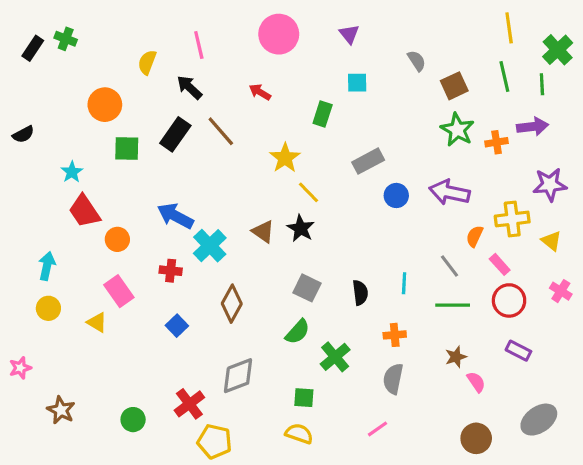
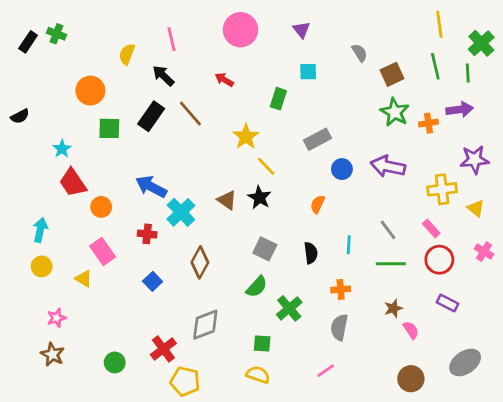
orange semicircle: (475, 236) -> (318, 204), moved
pink star: (20, 368) -> (57, 318), moved

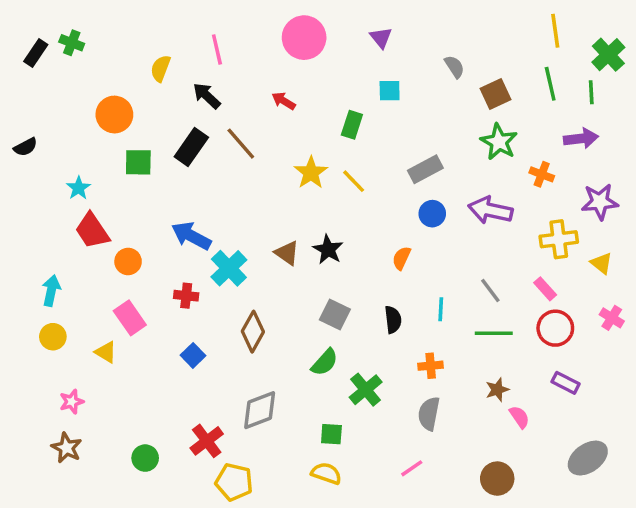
orange cross: (429, 123) -> (542, 174), moved, turned 30
gray rectangle: (318, 139) -> (425, 169), moved
yellow line: (266, 166) -> (354, 181), moved
brown circle: (411, 379) -> (497, 479), moved

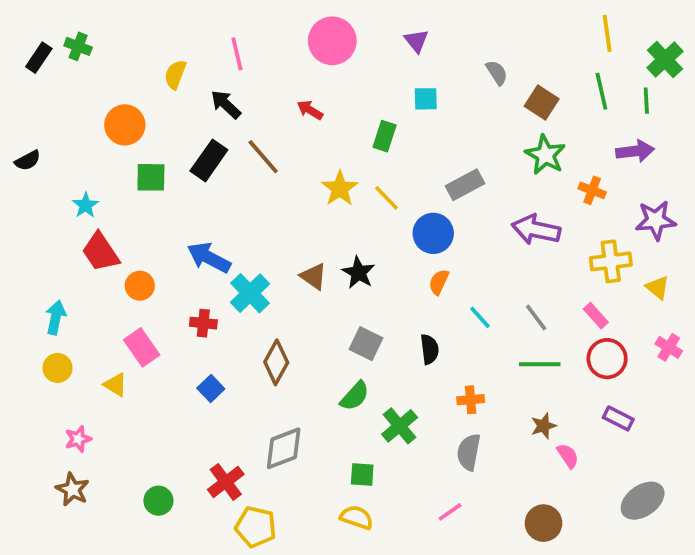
brown square: (495, 94) -> (542, 103), turned -32
blue circle: (432, 214) -> (433, 233), moved, size x1.4
cyan line: (441, 309) -> (480, 317), moved, turned -45

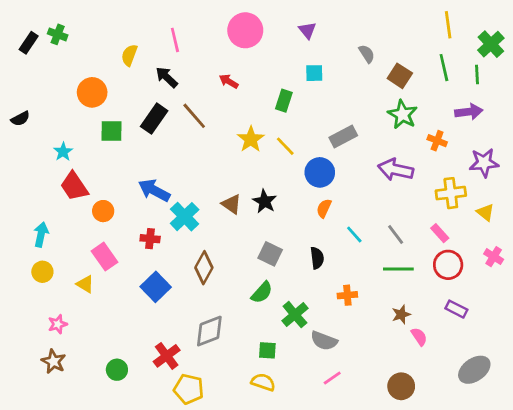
blue square: (211, 388) -> (156, 287), size x1.5
gray semicircle: (469, 452) -> (324, 341), moved, turned -80

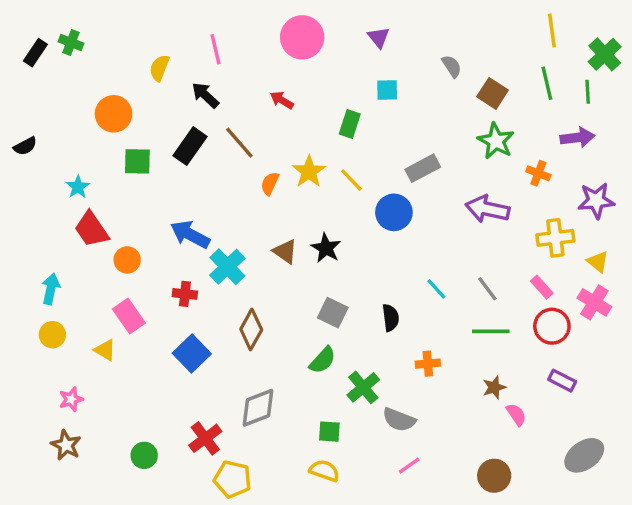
orange semicircle: (324, 208) -> (270, 183), moved
pink cross: (494, 257) -> (594, 302), moved, size x1.4

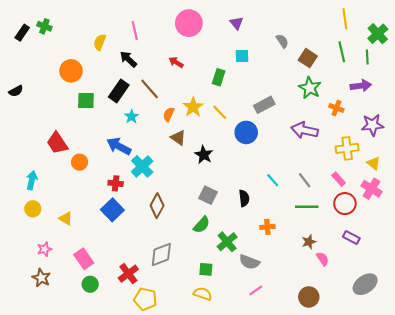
cyan star: (78, 187) -> (132, 117), moved
brown triangle: (285, 251) -> (178, 138), moved
pink rectangle: (129, 316) -> (84, 259), moved
blue square: (192, 353) -> (112, 210), moved

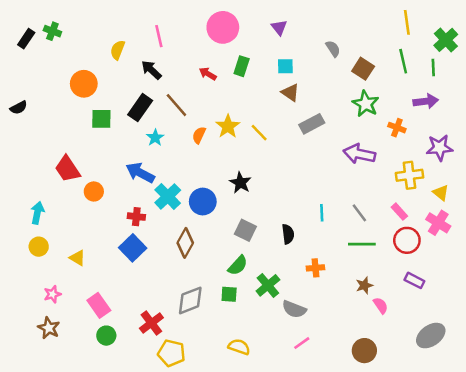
green rectangle: (219, 77) -> (242, 66), moved
blue circle: (246, 132) -> (203, 202), moved
brown triangle: (178, 138) -> (290, 93), moved
cyan line: (273, 180) -> (322, 213), turned 40
green square: (206, 269) -> (229, 294), moved

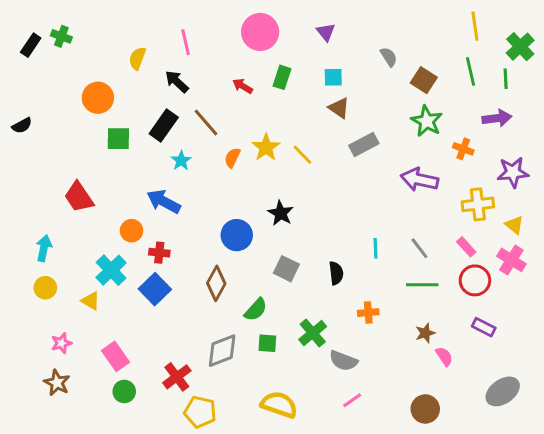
orange circle: (94, 191) -> (132, 231), moved
cyan cross: (168, 196) -> (111, 270), moved
green semicircle: (238, 265) -> (256, 310), moved
yellow semicircle: (239, 347) -> (279, 405), size x1.4

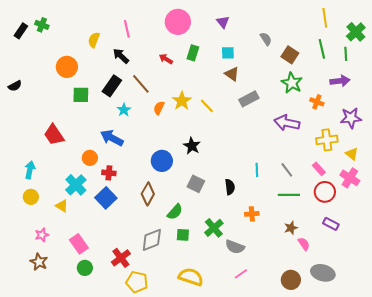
gray ellipse: (503, 391) -> (323, 273), moved, turned 50

